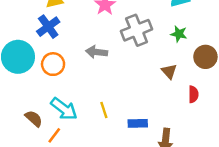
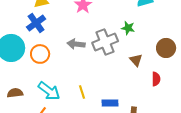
gray cross: (137, 30) -> (105, 42), moved
green star: (179, 34) -> (128, 28), moved
brown semicircle: (34, 119) -> (15, 93), moved, turned -49

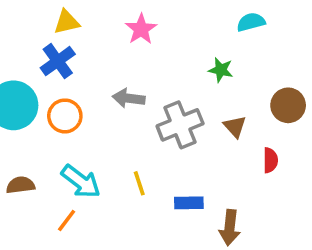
gray cross: (105, 42) -> (180, 125), moved

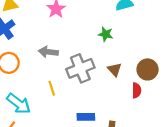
brown circle: (288, 105) -> (148, 69), moved
yellow line: (139, 183) -> (52, 88), moved

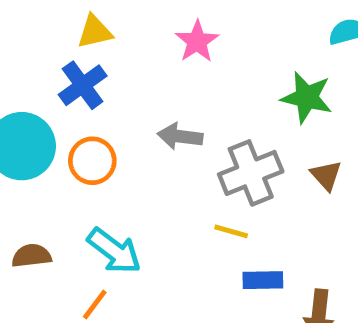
green star: (106, 34) -> (307, 97), size x1.5
yellow line: (52, 88) -> (231, 231), moved, turned -56

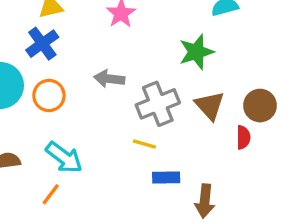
green star: (307, 97) -> (196, 52), turned -30
brown triangle: (326, 175) -> (210, 106), size x1.4

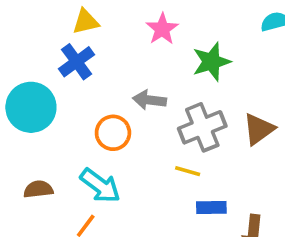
green star: (196, 52) -> (211, 62), moved
orange circle: (49, 95) -> (113, 133), moved
brown triangle: (210, 106) -> (259, 129), turned 36

